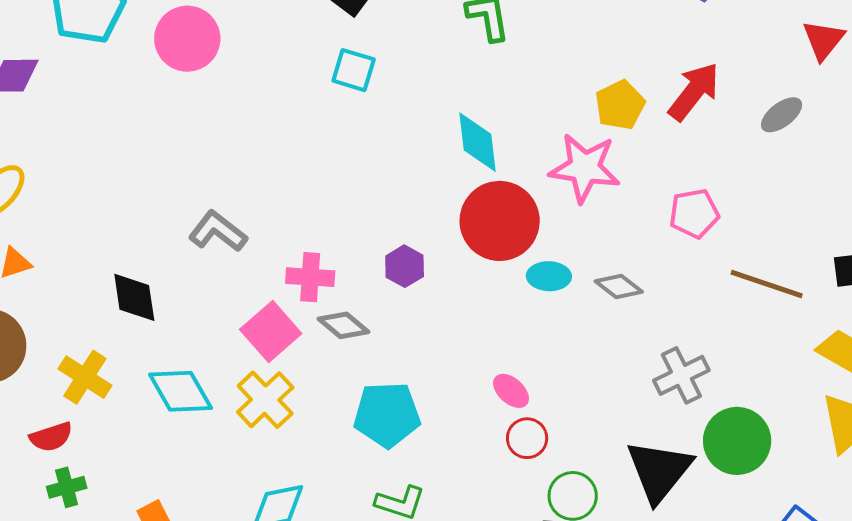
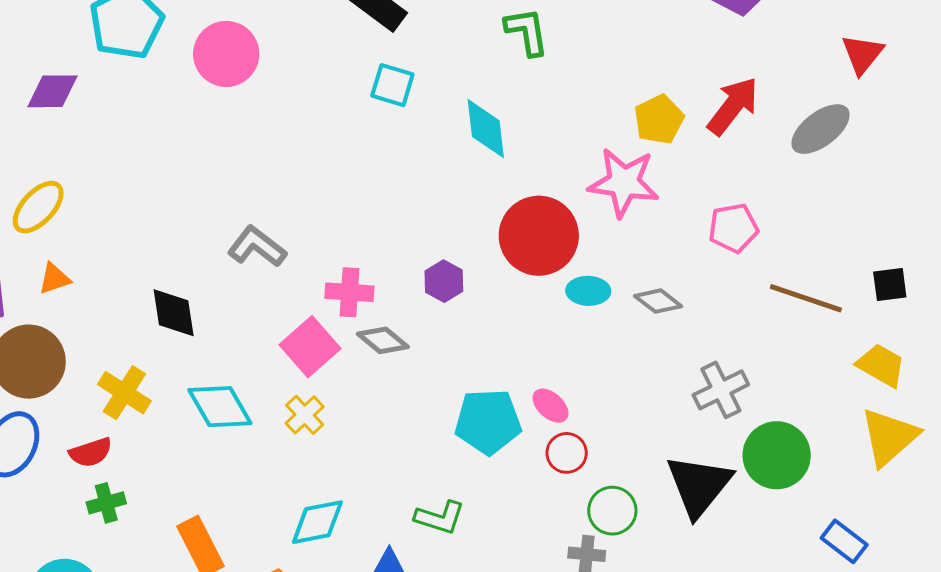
gray ellipse: (782, 115) -> (821, 129), size x1.4
cyan diamond: (478, 142) -> (486, 129), moved
yellow cross: (265, 400) -> (305, 415), size x0.7
cyan pentagon: (387, 415) -> (488, 422), moved

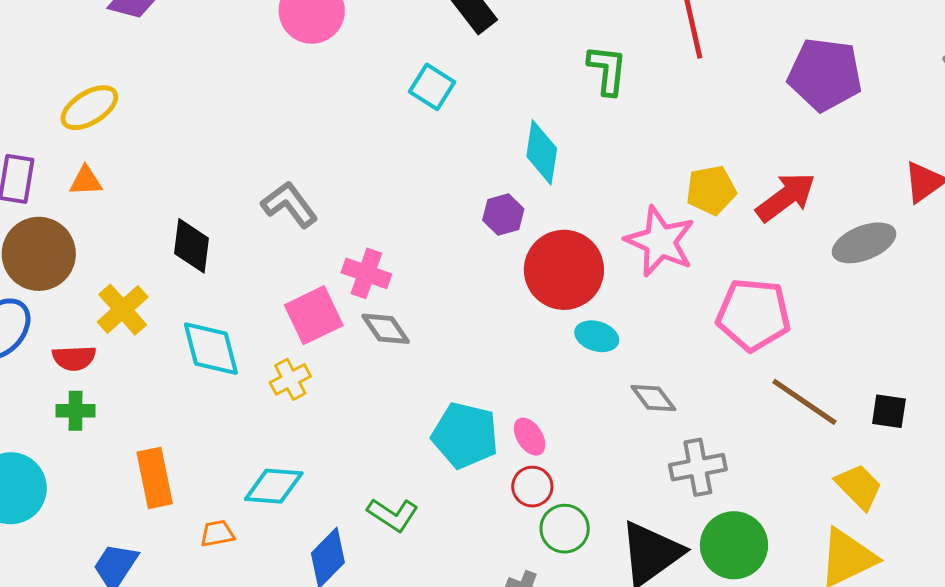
cyan square: (392, 85) -> (432, 87), moved
pink pentagon: (733, 228) -> (753, 315), size x1.5
purple hexagon: (444, 281) -> (503, 214), moved
gray diamond: (658, 301) -> (653, 398), moved
green circle: (612, 511) -> (565, 529), moved

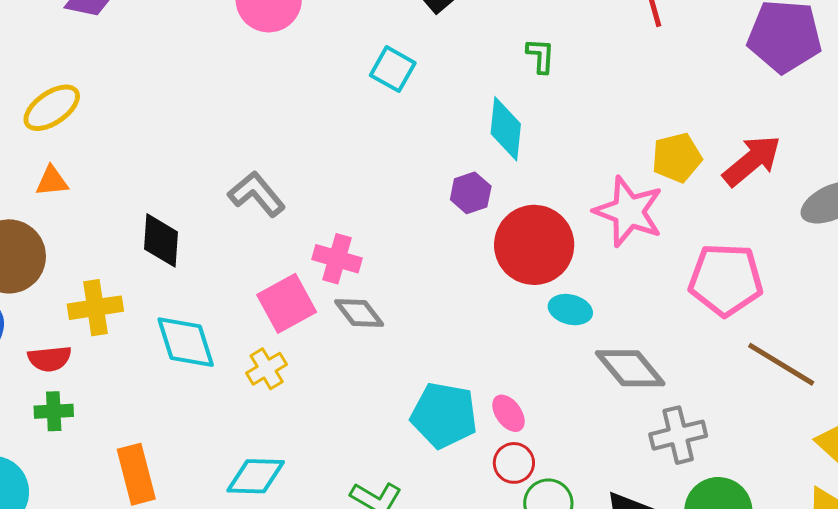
green L-shape: (607, 70) -> (541, 56), moved, size x0.7
yellow cross: (123, 310) -> (95, 308), turned 36
gray diamond: (653, 398) -> (630, 368), size x1.5

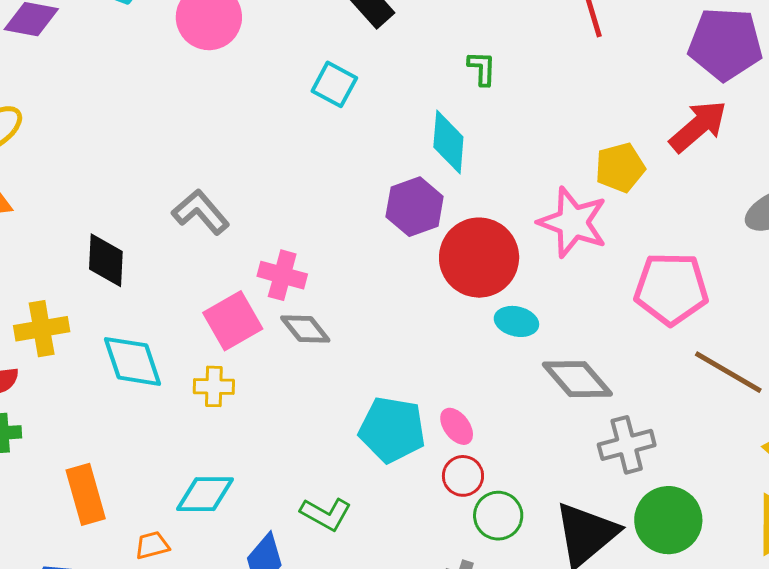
red arrow: (752, 161) -> (698, 126), moved
purple hexagon: (471, 193) -> (415, 207), size x1.4
yellow cross: (267, 369) -> (214, 386), turned 33

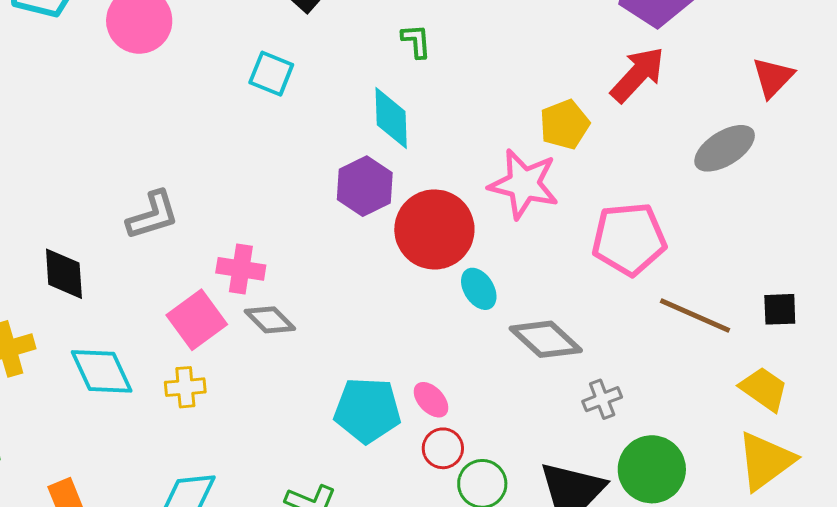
gray L-shape: (201, 212) -> (153, 215), turned 120
cyan ellipse: (516, 321) -> (479, 289), turned 51
gray cross: (627, 445) -> (602, 399), size x0.7

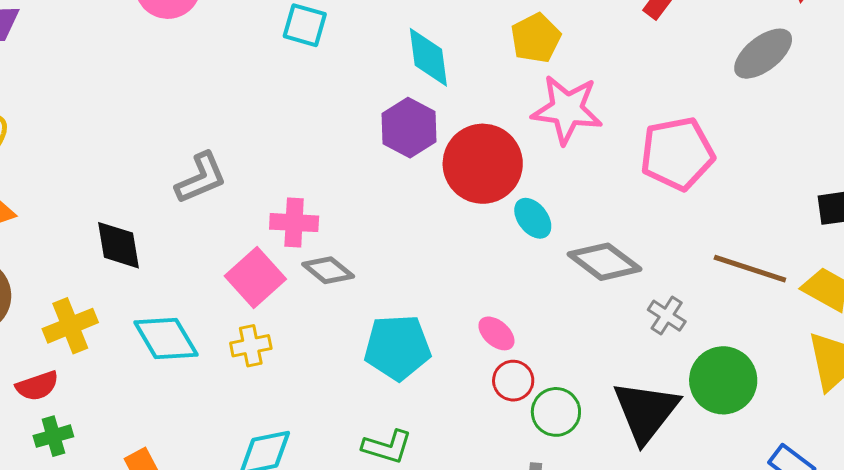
yellow pentagon: (565, 124) -> (536, 38), moved
brown line: (695, 316) -> (750, 269), moved
gray cross: (602, 399) -> (667, 316), turned -30
cyan pentagon: (367, 410) -> (397, 347), moved

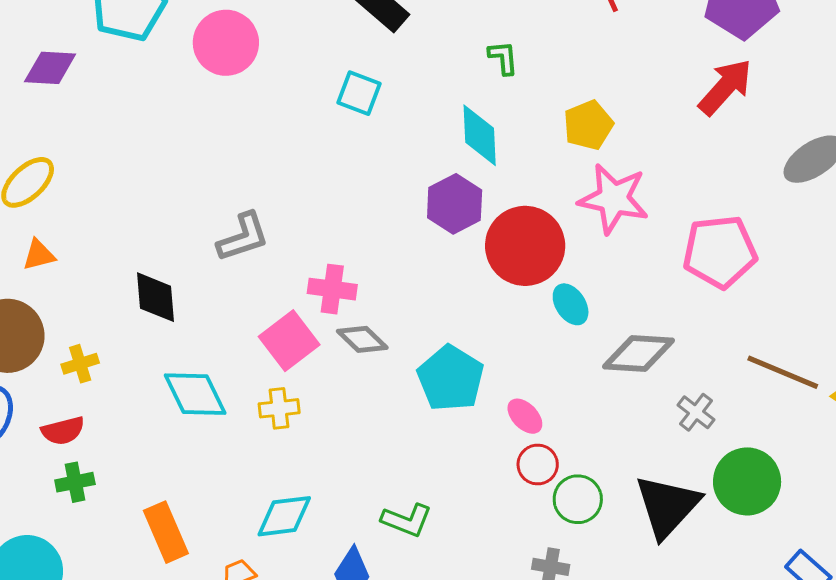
gray diamond: (605, 262) -> (638, 354), turned -38
yellow cross: (70, 326) -> (80, 364), moved, size x0.7
cyan pentagon: (397, 347) -> (451, 378), moved, turned 30

